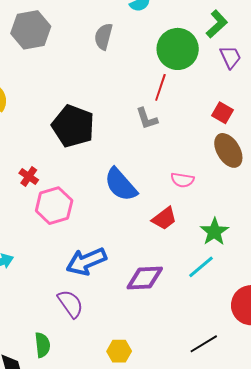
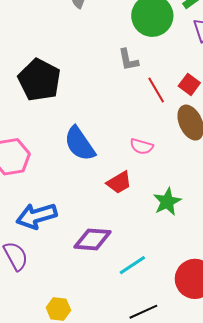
red line: (160, 87) -> (156, 90), moved, turned -56
gray L-shape: (147, 118) -> (128, 60), moved
cyan line: (201, 267) -> (132, 265), moved

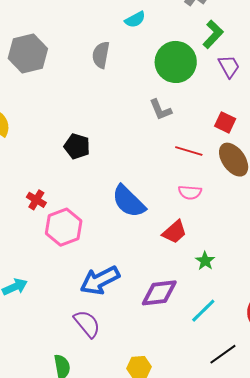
black pentagon: (39, 80) -> (77, 146), size x0.6
red line: (156, 90) -> (189, 151), moved, turned -32
green star: (167, 202) -> (205, 261), moved, size x0.7

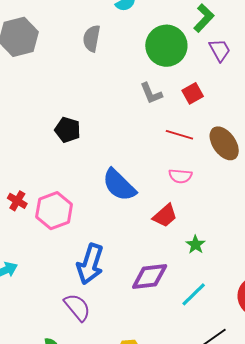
red square: (225, 122) -> (193, 93), moved, turned 35
red cross: (36, 200) -> (17, 201), moved
blue arrow: (100, 280) -> (90, 264), turned -45

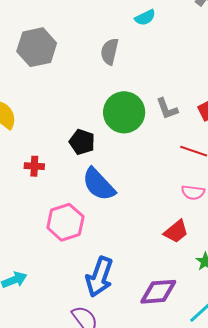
green circle: (166, 46) -> (124, 112), moved
blue semicircle: (119, 185) -> (99, 184), moved
red cross: (17, 201) -> (34, 166), moved, turned -30

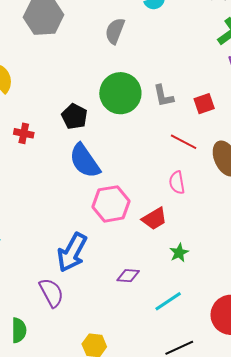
pink semicircle: (193, 192) -> (177, 183), turned 65
pink hexagon: (65, 222) -> (111, 204), moved
purple diamond: (158, 292) -> (128, 276), size x0.6

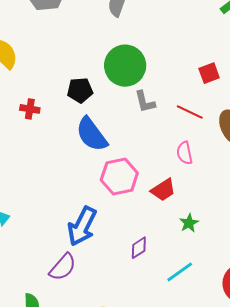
gray L-shape: (163, 96) -> (145, 102), moved
black pentagon: (74, 116) -> (80, 90), turned -30
purple diamond: (128, 276) -> (139, 248), turned -35
purple semicircle: (51, 293) -> (63, 267), turned 72

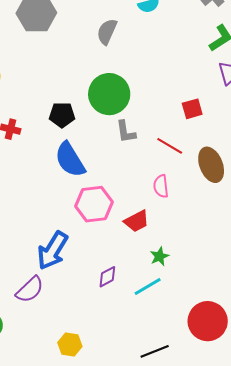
cyan line: (180, 272) -> (148, 286), moved

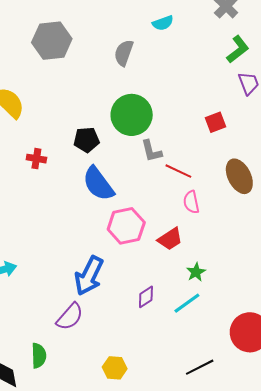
red line: (170, 146) -> (178, 171), moved

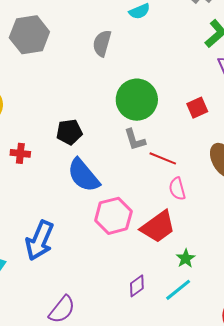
green circle: (132, 115) -> (137, 100), moved
red trapezoid: (170, 239) -> (158, 227), size x1.4
blue arrow: (89, 276) -> (40, 241), moved

